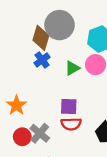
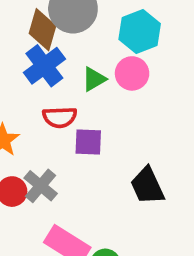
blue cross: (42, 60) -> (44, 66), size x1.5
red semicircle: (71, 124) -> (60, 117), moved

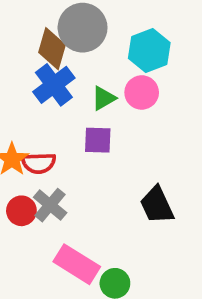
red semicircle: (60, 117) -> (39, 163), moved
purple square: (88, 142) -> (98, 140), moved

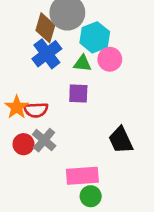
cyan hexagon: (149, 51) -> (95, 37), moved
green triangle: (103, 98) -> (82, 63), turned 36
pink rectangle: (77, 264) -> (82, 176), moved, turned -36

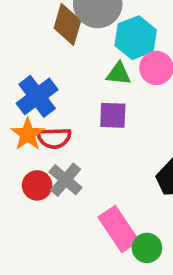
blue cross: (47, 54) -> (37, 96), moved
pink rectangle: (82, 176) -> (119, 229), turned 60
green circle: (91, 196) -> (147, 248), moved

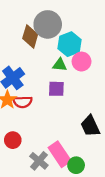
gray cross: (66, 180) -> (39, 161), moved
red circle: (37, 185) -> (13, 140), moved

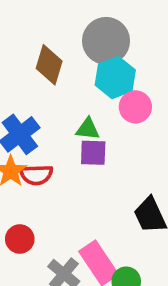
gray circle: (48, 24) -> (106, 41), moved
green triangle: (60, 65) -> (88, 129), moved

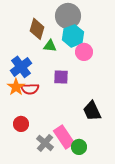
green triangle: (88, 129) -> (50, 46), moved

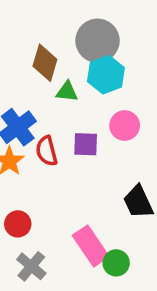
pink circle: (84, 52) -> (125, 126), moved
red semicircle: (30, 89) -> (47, 151), moved, turned 78
gray cross: (45, 143) -> (31, 266), moved

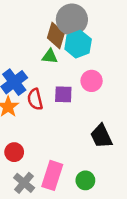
brown diamond: (45, 63) -> (56, 35), moved
pink rectangle: (91, 246) -> (52, 175), moved, turned 52

